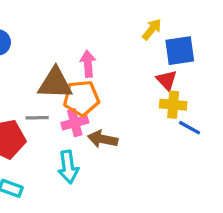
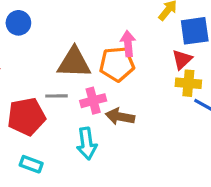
pink arrow: (88, 64) -> (128, 44), moved
red triangle: (167, 80) -> (182, 59), turned 30
orange pentagon: (81, 98) -> (117, 64), moved

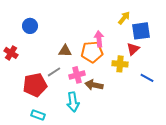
brown triangle: (74, 63) -> (65, 51), size x0.6
yellow cross: (188, 83) -> (120, 64), moved
gray line: (57, 96) -> (54, 72), turned -32

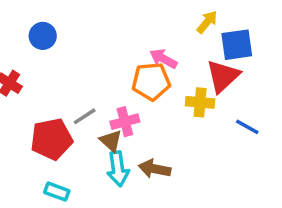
pink arrow: (99, 39) -> (163, 59), turned -56
red triangle: (133, 49) -> (223, 76), size x1.5
brown triangle: (65, 51) -> (111, 141), moved, turned 40
brown arrow: (94, 85) -> (155, 169), moved

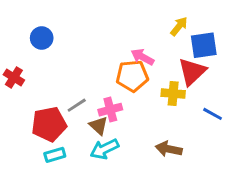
cyan arrow: (118, 169) -> (104, 149), turned 72
brown arrow: (155, 169) -> (169, 149), moved
cyan rectangle: (57, 192) -> (55, 155), moved, turned -36

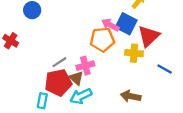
blue square: (204, 45) -> (126, 24), moved, turned 35
red pentagon: (49, 124) -> (58, 83), moved
cyan rectangle: (55, 155) -> (42, 101), turned -63

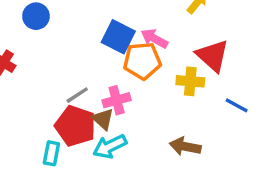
blue square: (126, 24) -> (118, 37), moved
red triangle: (149, 36) -> (213, 56), turned -35
red pentagon: (58, 83) -> (75, 126), turned 30

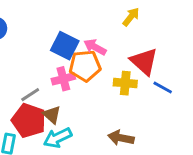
pink cross: (117, 100) -> (63, 79), moved
blue line: (237, 105) -> (163, 87), moved

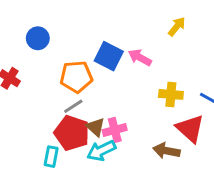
red triangle: (144, 61) -> (190, 128), moved
orange pentagon: (85, 66) -> (76, 77), moved
pink cross: (63, 79) -> (115, 130), moved

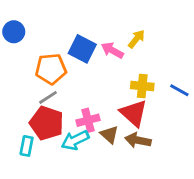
yellow arrow: (177, 26) -> (137, 39), moved
brown triangle: (95, 127) -> (109, 135), moved
red triangle: (190, 128) -> (134, 113), moved

